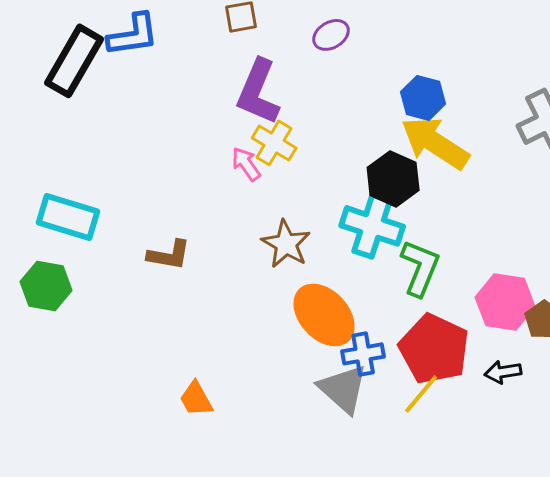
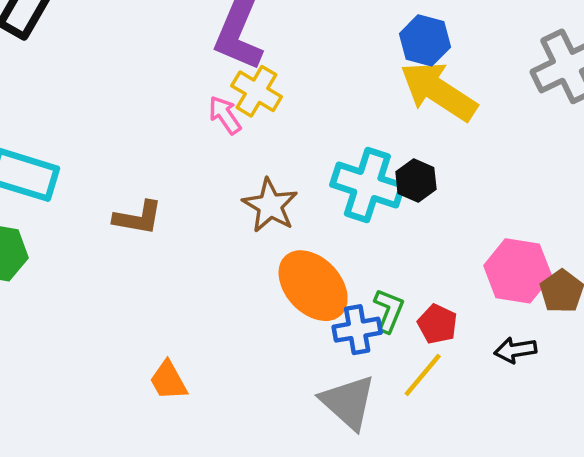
black hexagon: (393, 179) -> (416, 181), moved, size x0.7
green L-shape: (420, 268) -> (389, 310), moved, size x0.7
red pentagon: (434, 349) -> (437, 324), size x0.5
gray triangle: (343, 389) -> (348, 402), moved

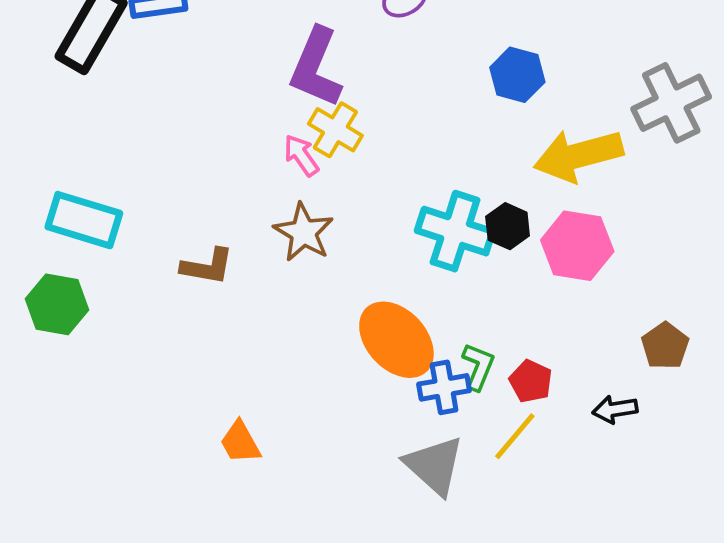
yellow arrow: (439, 91) -> (578, 155), moved, turned -48
brown star: (270, 205) -> (304, 232), moved
pink hexagon: (518, 271) -> (577, 246), moved

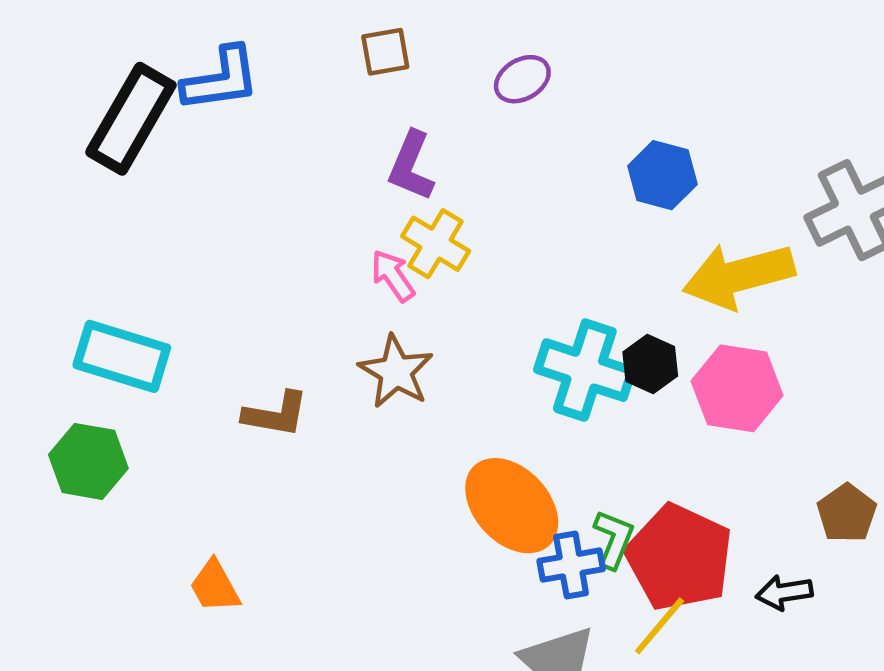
purple L-shape: (316, 67) -> (411, 166), size x0.7
red pentagon: (531, 381) -> (679, 557), size x2.0
orange trapezoid: (240, 442) -> (215, 586), moved

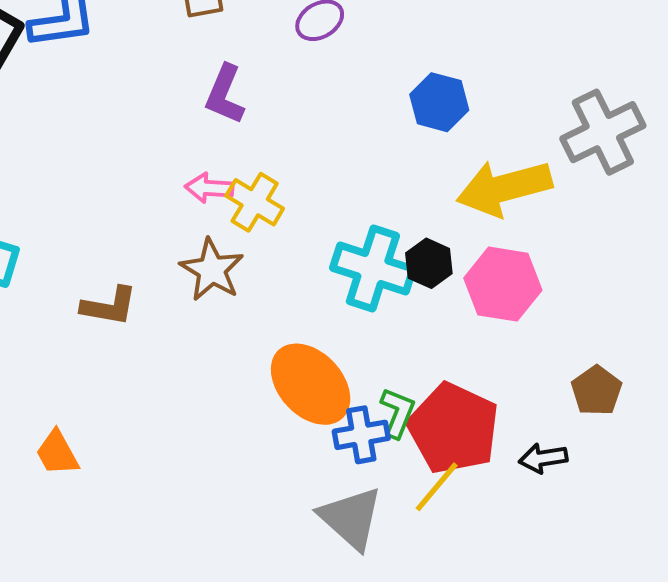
yellow cross: (436, 244) -> (255, 202), moved
pink arrow: (393, 276) -> (209, 188), turned -51

